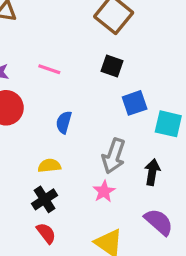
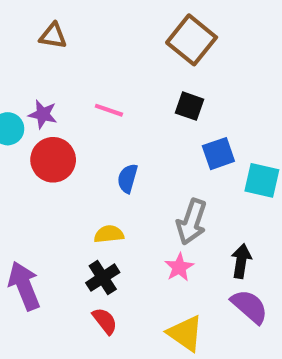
black arrow: (152, 172) -> (241, 261), moved

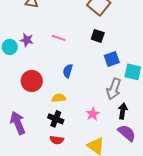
red circle: (53, 160) -> (32, 81), moved
gray arrow: (192, 222) -> (114, 89), moved
black cross: (103, 278) -> (56, 119), turned -35
red semicircle: (105, 321) -> (57, 140), turned 136

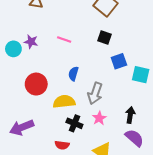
gray arrow: (114, 89) -> (95, 93), moved
yellow semicircle: (59, 98) -> (64, 102), size x1.5
black cross: (56, 119) -> (74, 123), moved
purple arrow: (18, 123) -> (22, 127), turned -90

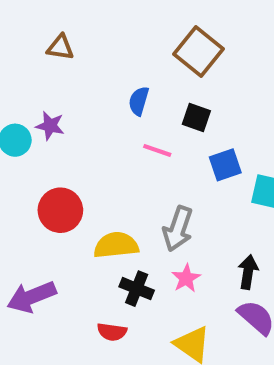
pink line: (64, 40) -> (157, 150), moved
blue semicircle: (73, 74) -> (139, 101), moved

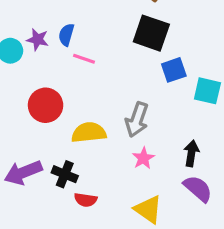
blue semicircle: (139, 101) -> (66, 35), moved
black square: (196, 117) -> (151, 33), size x1.6
pink line: (157, 150) -> (84, 59), moved
black cross: (137, 289) -> (65, 174), moved

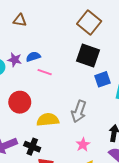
blue semicircle: (66, 35) -> (33, 57), turned 56
pink star: (143, 158) -> (83, 145), moved

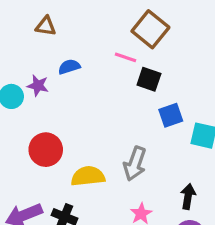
black square: (88, 56) -> (149, 79), size x0.7
blue semicircle: (33, 57) -> (69, 67), moved
pink line: (45, 72) -> (125, 57), moved

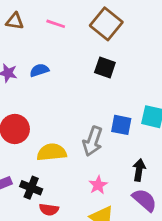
pink line: (125, 57) -> (56, 24), moved
blue semicircle: (69, 67) -> (39, 70), moved
blue square: (171, 115) -> (121, 125), moved, turned 30

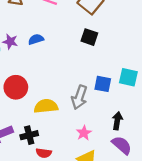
black cross: (31, 188) -> (29, 135), turned -36

